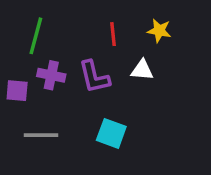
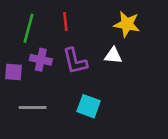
yellow star: (159, 31) -> (127, 24), size x1.4
red line: (113, 34) -> (65, 21), moved

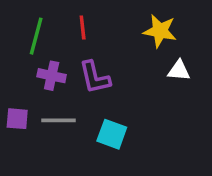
white triangle: (113, 56) -> (179, 71), moved
purple square: (13, 72) -> (17, 119), moved
gray line: (33, 108) -> (58, 120), moved

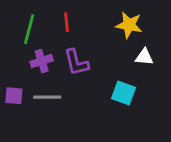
purple cross: (52, 76) -> (42, 61), turned -30
cyan square: (112, 134) -> (123, 93), moved

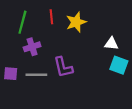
yellow star: (129, 25) -> (76, 22), moved, turned -30
purple L-shape: (76, 62) -> (63, 67), moved
cyan square: (123, 93) -> (119, 65), moved

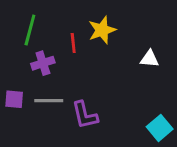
red line: (51, 17) -> (73, 43), moved
cyan square: (119, 65) -> (160, 128), moved, turned 30
purple L-shape: (63, 67) -> (85, 115), moved

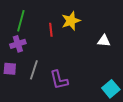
purple cross: (43, 63) -> (18, 44), moved
gray line: (49, 101) -> (34, 70), turned -72

